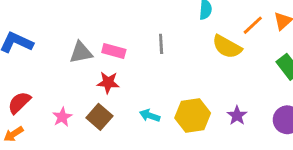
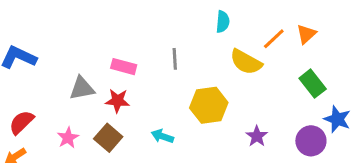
gray triangle: (81, 52) -> (82, 88), moved
yellow hexagon: (193, 115) -> (209, 105), moved

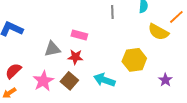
gray line: (175, 59) -> (112, 12), moved
cyan arrow: (162, 136) -> (104, 80), size x1.5
pink star: (68, 138) -> (43, 81), size x1.5

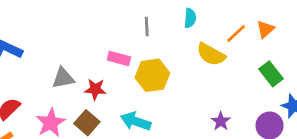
pink rectangle: (79, 35) -> (119, 59), moved
yellow hexagon: (134, 60) -> (152, 75), moved

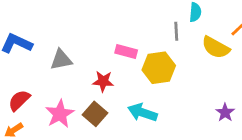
gray line: (147, 26) -> (176, 31), moved
gray triangle: (63, 78) -> (61, 60), moved

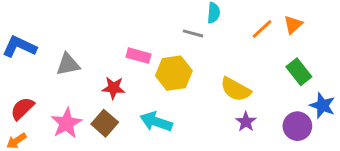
gray line: (176, 31) -> (193, 33), turned -72
yellow semicircle: (216, 47) -> (236, 89), moved

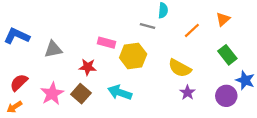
orange line: (262, 29) -> (192, 30), moved

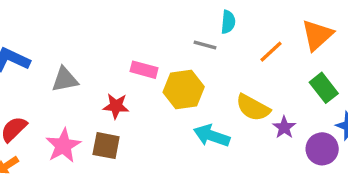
orange triangle: (223, 19) -> (317, 35), size x1.5
cyan arrow: (120, 93) -> (212, 136), moved
purple star: (187, 93) -> (284, 127), moved
brown square: (81, 94) -> (106, 146), turned -30

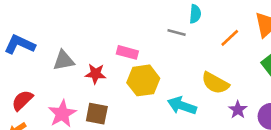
yellow hexagon: (184, 90) -> (143, 80), moved
red star: (116, 106) -> (95, 74), moved
purple star: (284, 127) -> (238, 110), moved

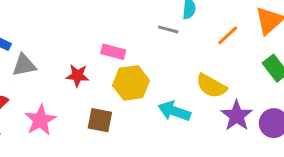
gray triangle: (64, 60) -> (24, 65), moved
purple star: (238, 110) -> (237, 116), size x1.5
brown square: (97, 114) -> (100, 120), moved

